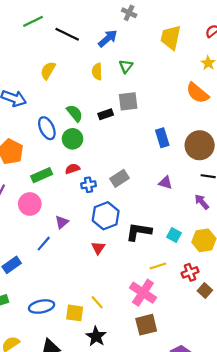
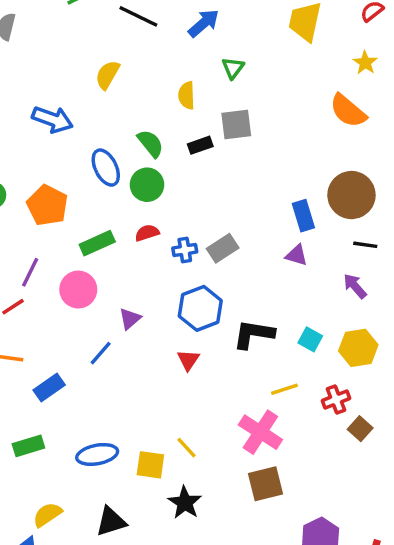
yellow semicircle: (97, 72) -> (187, 95), moved
blue rectangle: (162, 138) -> (303, 216), moved
blue cross: (89, 185) -> (185, 250), moved

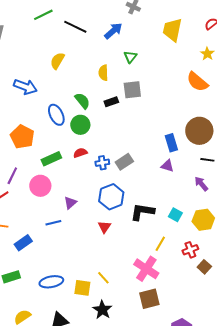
blue line: (101, 353) -> (53, 223), turned 35
yellow line: (284, 389) -> (160, 244), turned -42

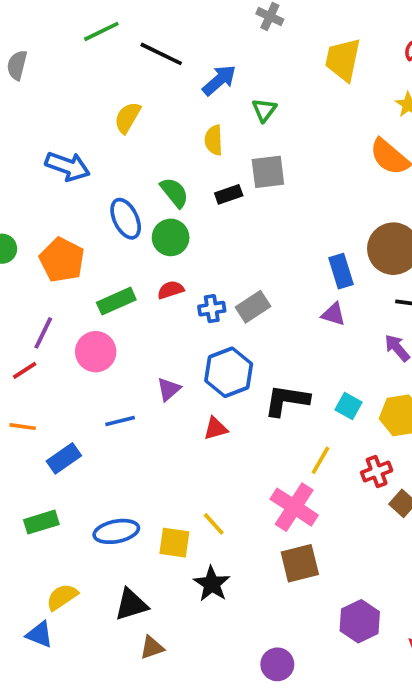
blue arrow: (113, 31) -> (219, 80), moved
purple triangle: (70, 203) -> (169, 389), moved
red triangle: (104, 227) -> (216, 428), turned 40

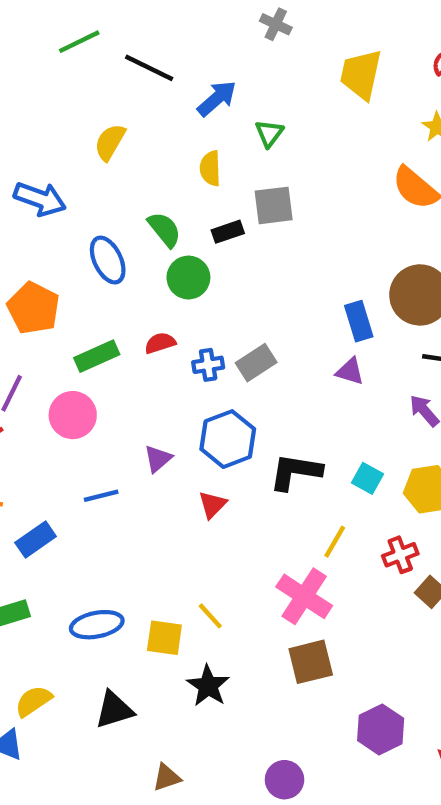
green circle: (171, 237) -> (188, 278), moved
red triangle: (216, 428) -> (212, 505), turned -30
brown triangle: (152, 648) -> (167, 777), moved

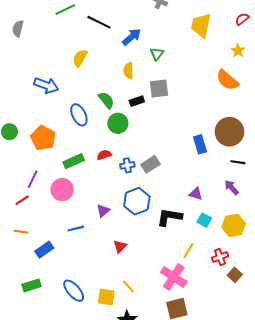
purple triangle: (350, 371) -> (196, 194), moved
red triangle: (212, 505) -> (120, 246), moved
blue ellipse: (97, 625) -> (74, 291), turned 60

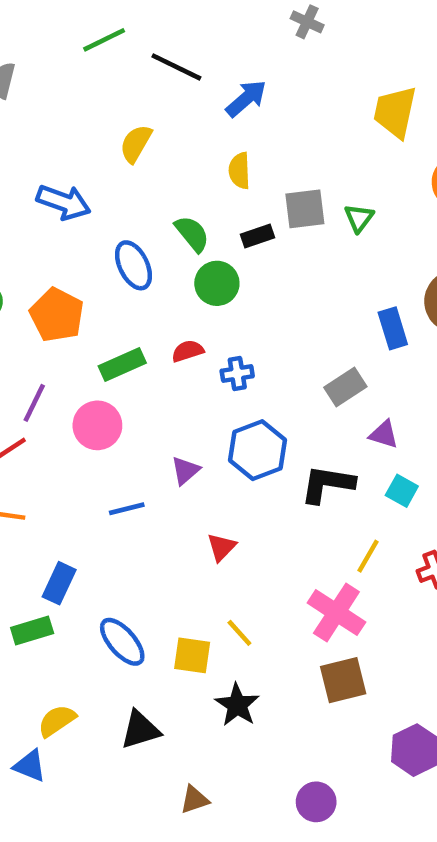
yellow trapezoid: (201, 25) -> (395, 112), moved
green triangle: (157, 54) -> (359, 218), moved
gray rectangle: (151, 164) -> (345, 387), moved
blue rectangle: (44, 250) -> (59, 583), moved, turned -30

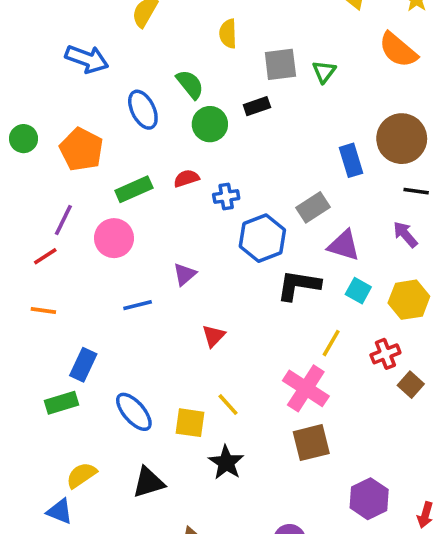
black rectangle: (258, 236) -> (257, 106), moved
purple triangle: (384, 434) -> (344, 245), size x1.4
blue hexagon: (258, 450) -> (262, 238), moved

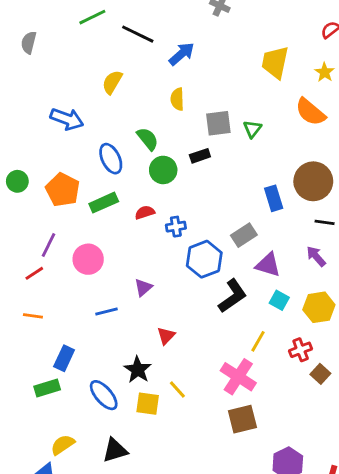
green rectangle: (134, 189) -> (104, 203), moved
black L-shape: (299, 285) -> (233, 296), turned 136
black star: (226, 462) -> (138, 370), moved

